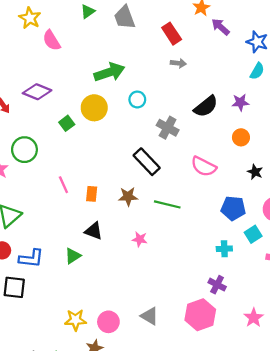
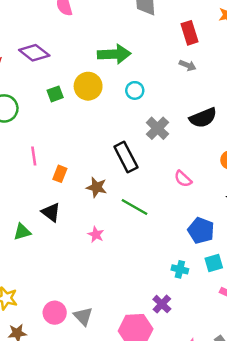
pink semicircle: (204, 166) -> (183, 179), size x0.7
pink circle: (108, 322) -> (55, 313), moved

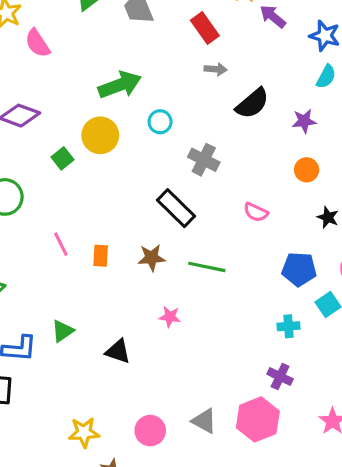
black semicircle: (203, 118) -> (252, 103), moved
black triangle: (51, 212) -> (118, 351), moved
green triangle: (22, 232) -> (63, 331), moved
gray triangle: (83, 316) -> (204, 421), moved

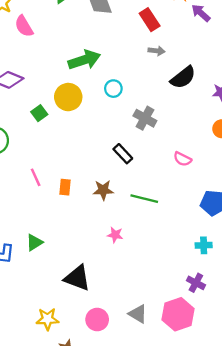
black rectangle: (176, 208) -> (123, 154), size x0.7
black triangle: (118, 351) -> (77, 278), moved, size x1.4

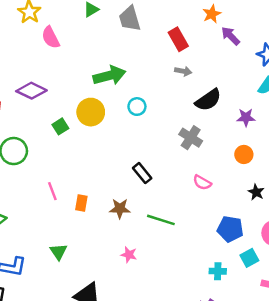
gray cross: (145, 118) -> (191, 138), moved
green triangle: (34, 242) -> (58, 252), moved, turned -36

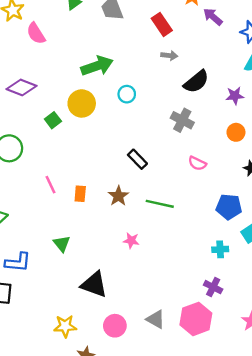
brown star: (120, 209) -> (118, 196), turned -30

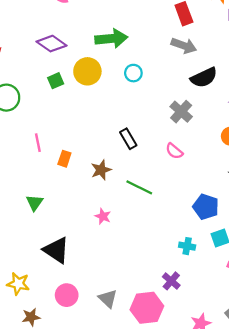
gray arrow: (169, 55) -> (184, 46), size x1.5
purple diamond: (21, 87) -> (52, 44), moved
pink semicircle: (197, 163) -> (174, 151), moved

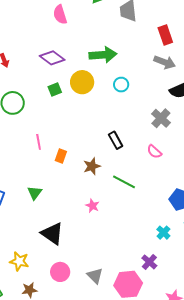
cyan cross: (187, 246) -> (163, 233), turned 32

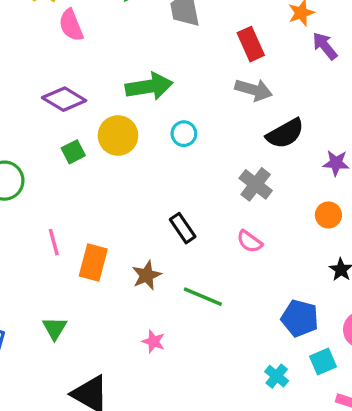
orange rectangle: (61, 156) -> (93, 263), size x1.5

